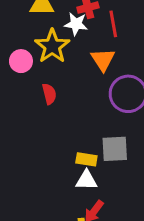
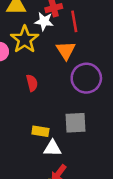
red semicircle: (49, 94) -> (32, 83), moved
yellow rectangle: (86, 159) -> (40, 131), moved

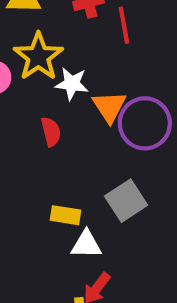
white star: (44, 21) -> (72, 84), moved
orange triangle: (66, 50) -> (109, 107), moved
gray square: (75, 123) -> (126, 201), turned -30

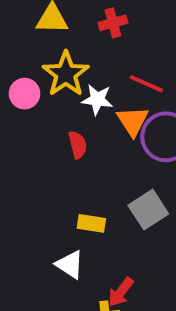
red line: (124, 25) -> (146, 84), moved, turned -56
white triangle: (86, 244) -> (70, 265), moved, turned 32

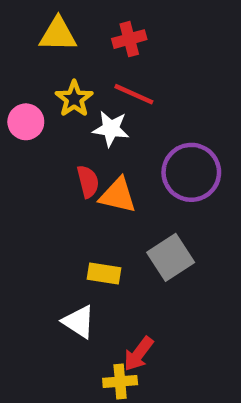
yellow star: (66, 74) -> (74, 99), size x0.7
red line: (146, 84) -> (134, 94), moved
orange triangle: (133, 121) -> (118, 195), moved, turned -44

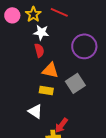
pink circle: (26, 122) -> (12, 15), moved
white star: (111, 129) -> (41, 32), moved
orange triangle: (118, 195) -> (50, 70), moved

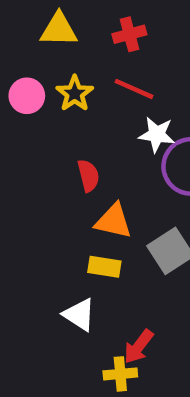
white star: (41, 32) -> (157, 135), moved

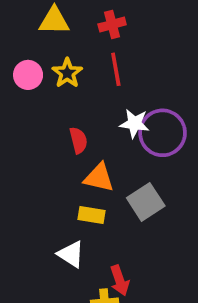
red line: (134, 89) -> (116, 69), turned 56
white star: (157, 135) -> (134, 123), moved
red arrow: (139, 347) -> (120, 280), turned -56

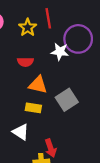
yellow star: (67, 73) -> (28, 27), moved
purple circle: (163, 133) -> (78, 39), moved
red semicircle: (78, 140) -> (25, 62), turned 105

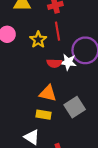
red semicircle: (25, 62) -> (54, 63), moved

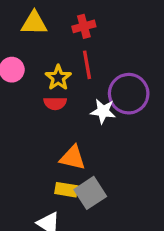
red semicircle: (54, 63) -> (55, 103), moved
gray square: (75, 107) -> (90, 193), moved

